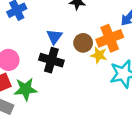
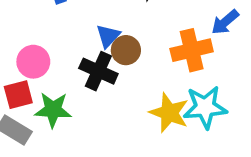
brown circle: (83, 43) -> (126, 50), moved
yellow star: (99, 55) -> (169, 113), moved, size x1.5

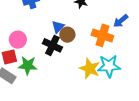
orange cross: (192, 50) -> (102, 35), turned 30

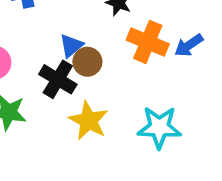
orange cross: (102, 35) -> (148, 42), moved
yellow star: (90, 69) -> (88, 121), moved

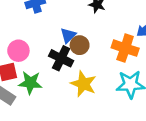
orange cross: (148, 42) -> (125, 48), moved

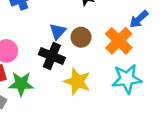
brown circle: (80, 45) -> (81, 37), moved
orange cross: (125, 48) -> (119, 41), turned 30

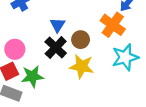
brown circle: (81, 37) -> (81, 40), moved
black cross: (52, 56) -> (56, 47), turned 30

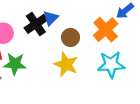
black cross: (56, 47) -> (36, 24), moved

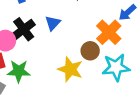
black cross: (36, 24) -> (24, 29), moved
brown circle: (71, 37) -> (90, 51), moved

